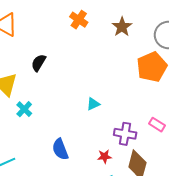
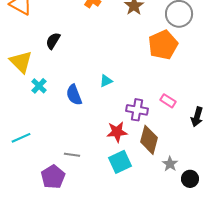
blue semicircle: (60, 149) -> (74, 95), moved
red star: (104, 156) -> (117, 132), size x1.5

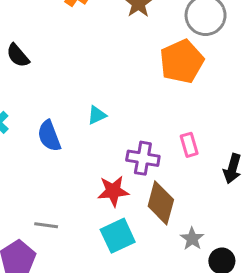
black semicircle: (53, 41) -> (18, 55), turned -72
pink rectangle: (168, 101) -> (189, 145), turned 42

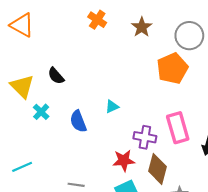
black semicircle: (18, 55) -> (56, 76), moved
pink rectangle: (189, 145) -> (178, 128), size x1.8

